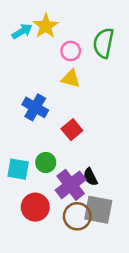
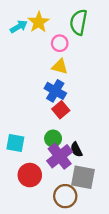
green semicircle: (103, 43) -> (79, 22), moved
blue cross: (35, 107) -> (55, 91), moved
green circle: (46, 162) -> (53, 139), moved
brown circle: (77, 216) -> (65, 196), moved

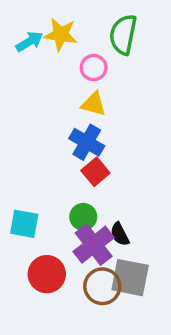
yellow star: (39, 22) -> (61, 35), turned -30
brown circle: (65, 196) -> (102, 286), moved

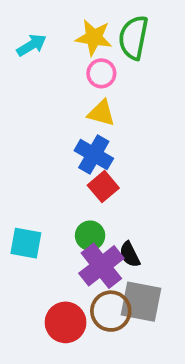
yellow star: (61, 35) -> (94, 38), moved
red circle: (47, 274) -> (66, 322), moved

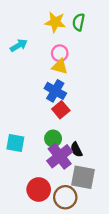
green semicircle: (133, 38) -> (79, 22), size x0.7
cyan arrow: (32, 45) -> (19, 45), moved
pink circle: (101, 73) -> (60, 53), moved
brown circle: (111, 311) -> (65, 197), moved

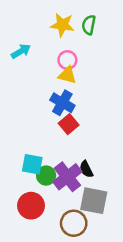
green circle: (53, 139) -> (46, 176), moved
cyan square: (15, 143) -> (32, 164), moved
red circle: (39, 189) -> (31, 206), moved

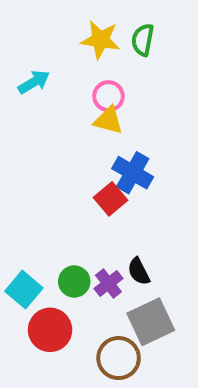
blue cross: (62, 103) -> (133, 173), moved
cyan square: (32, 164) -> (24, 290), moved, turned 30
purple cross: (67, 177) -> (108, 283), size x0.6
gray square: (94, 201) -> (151, 322), turned -36

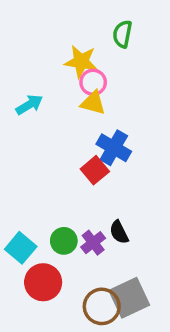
yellow star: (100, 40) -> (81, 62), moved
cyan arrow: (34, 82) -> (29, 105), moved
gray square: (151, 322) -> (129, 298), moved

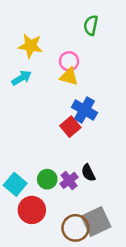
yellow star: (81, 62) -> (31, 46), moved

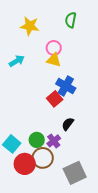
yellow star: (31, 46) -> (30, 26), moved
black semicircle: (88, 173) -> (68, 124), moved, turned 64
brown circle: (75, 228) -> (43, 158), moved

